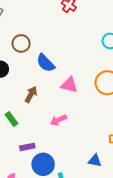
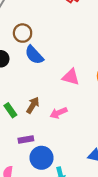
blue semicircle: (46, 63) -> (34, 55), moved
brown arrow: (31, 94) -> (33, 105), moved

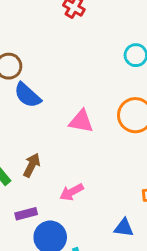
pink arrow: (59, 113) -> (72, 192), moved

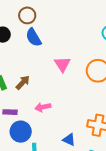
pink triangle: (81, 121) -> (62, 64), turned 30

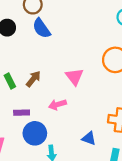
pink triangle: (62, 64) -> (74, 77), moved

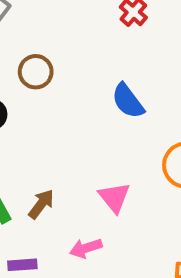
blue semicircle: (41, 28) -> (128, 101), moved

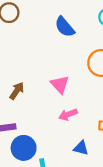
pink arrow: (86, 248) -> (68, 115), moved

